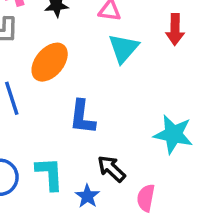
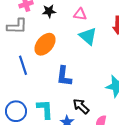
cyan triangle: (123, 48) -> (88, 36), turned -30

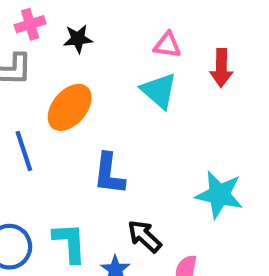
pink triangle: (80, 14) -> (167, 45), moved

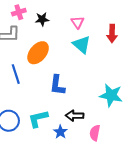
pink triangle: (167, 45) -> (78, 22), moved, turned 48
black arrow: (144, 236) -> (75, 116), turned -42
cyan L-shape: (70, 242) -> (38, 119), turned -100

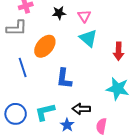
black star: (42, 19) -> (59, 13), moved
red arrow: (112, 33) -> (119, 51), moved

